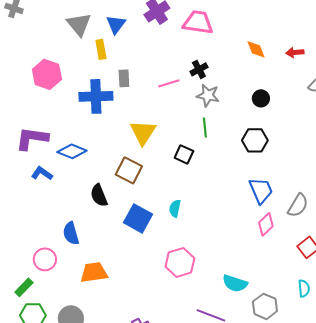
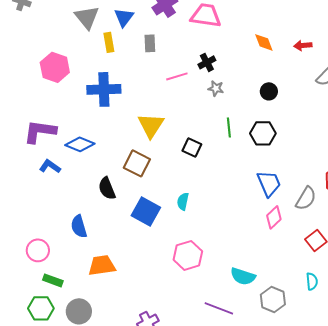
gray rectangle: (124, 78) -> (150, 43), moved
gray star: (208, 95) -> (216, 88), size x0.7
green line: (205, 127) -> (229, 127), moved
pink circle: (45, 259) -> (38, 250), moved
green rectangle: (24, 287) -> (53, 280), moved, turned 66

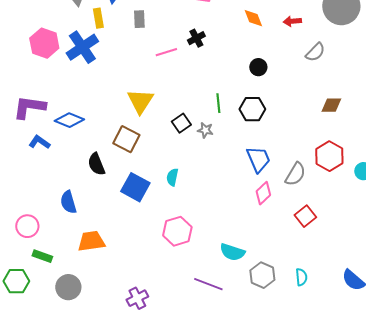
gray star: (216, 88) -> (205, 130), moved
blue cross: (104, 89) -> (82, 47), moved, turned -32
black square: (192, 147) -> (181, 123), turned 30
cyan semicircle: (312, 281) -> (301, 277), moved
green hexagon: (41, 308) -> (16, 281), moved

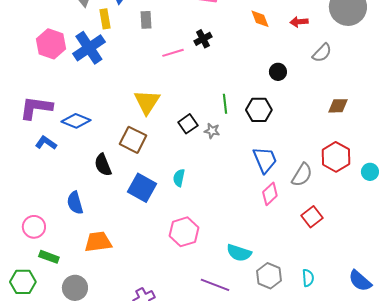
black circle: (258, 67) -> (278, 72), moved

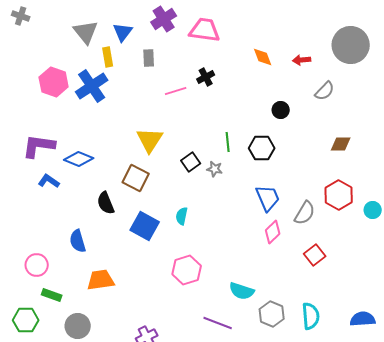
cyan semicircle: (308, 278) -> (311, 316), size x1.5
blue semicircle: (360, 281) -> (363, 319), turned 135

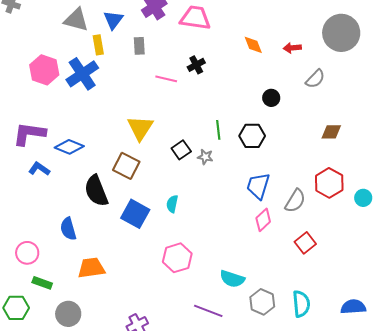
gray triangle: (86, 32) -> (76, 20), turned -36
pink line: (176, 91) -> (166, 79), turned 30
blue trapezoid: (268, 198) -> (258, 186), turned -140
black semicircle: (106, 203) -> (96, 191), size x1.4

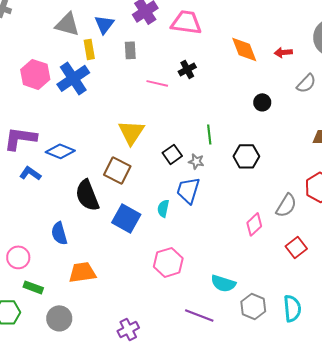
orange diamond: (253, 45) -> (244, 49), size x1.4
black hexagon: (252, 136) -> (246, 156), moved
blue trapezoid: (258, 186) -> (188, 190), moved

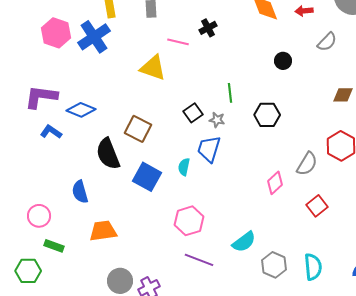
yellow triangle: (131, 132) -> (153, 68), moved, turned -44
cyan semicircle: (223, 283) -> (244, 242), turned -55
purple line: (199, 315) -> (199, 260), moved
gray circle: (59, 318) -> (120, 281), moved

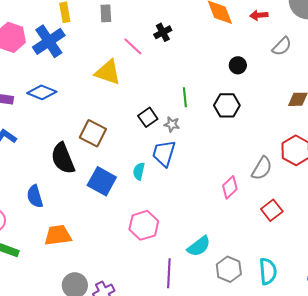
pink line: (178, 42) -> (133, 46), turned 30
blue diamond: (81, 110) -> (42, 92), moved
black hexagon: (267, 115) -> (227, 105), moved
purple line: (199, 260) -> (169, 273), moved, turned 72

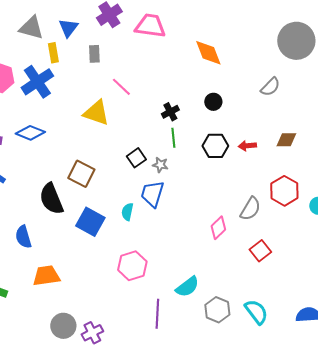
red arrow: (259, 15) -> (247, 146), moved
black cross: (163, 32) -> (170, 112), moved
black circle: (238, 65) -> (213, 102), moved
cyan semicircle: (268, 271) -> (256, 312), turned -32

